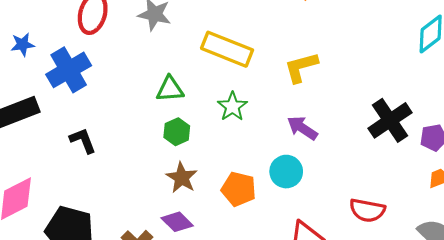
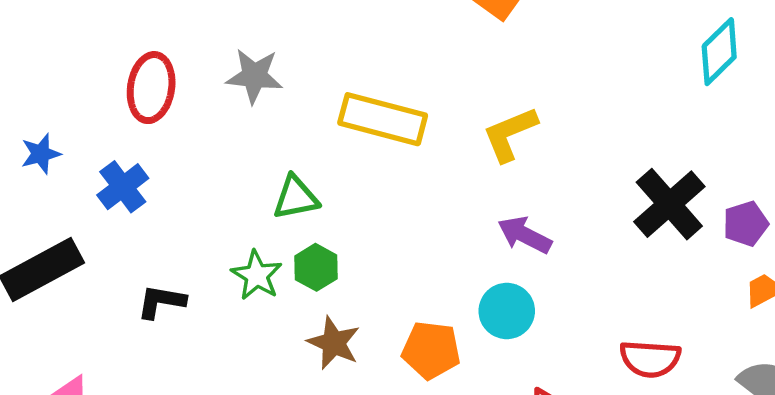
blue cross: (69, 70) -> (123, 187), size x0.7
green star: (232, 107) -> (257, 275), moved
black L-shape: (83, 141) -> (161, 302), turned -52

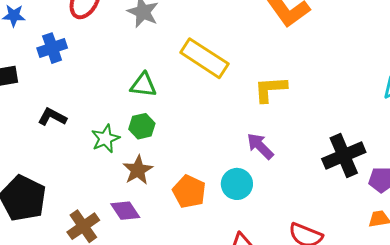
green star: (257, 275) -> (105, 139), moved

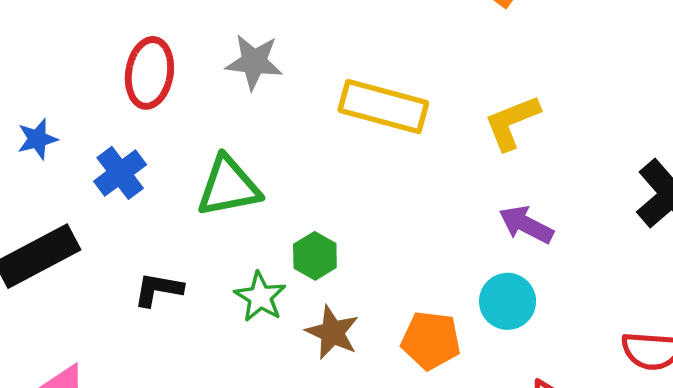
green triangle: (143, 85) -> (228, 187), moved, size x1.4

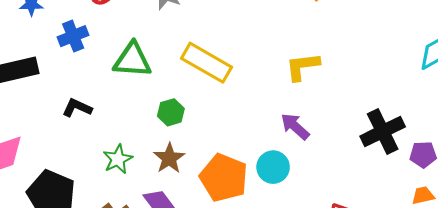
yellow rectangle: (383, 107) -> (206, 63), moved
green star: (260, 297) -> (118, 159), moved
orange pentagon: (431, 340) -> (224, 178), size x1.4

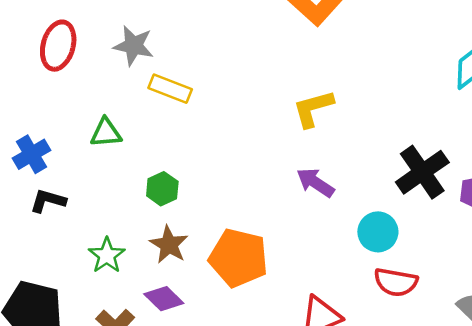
blue cross: (73, 36) -> (31, 154), moved
green triangle: (132, 60) -> (106, 133), size x0.7
yellow rectangle: (206, 63) -> (170, 89), moved, size x0.7
cyan circle: (273, 167) -> (378, 232), moved

